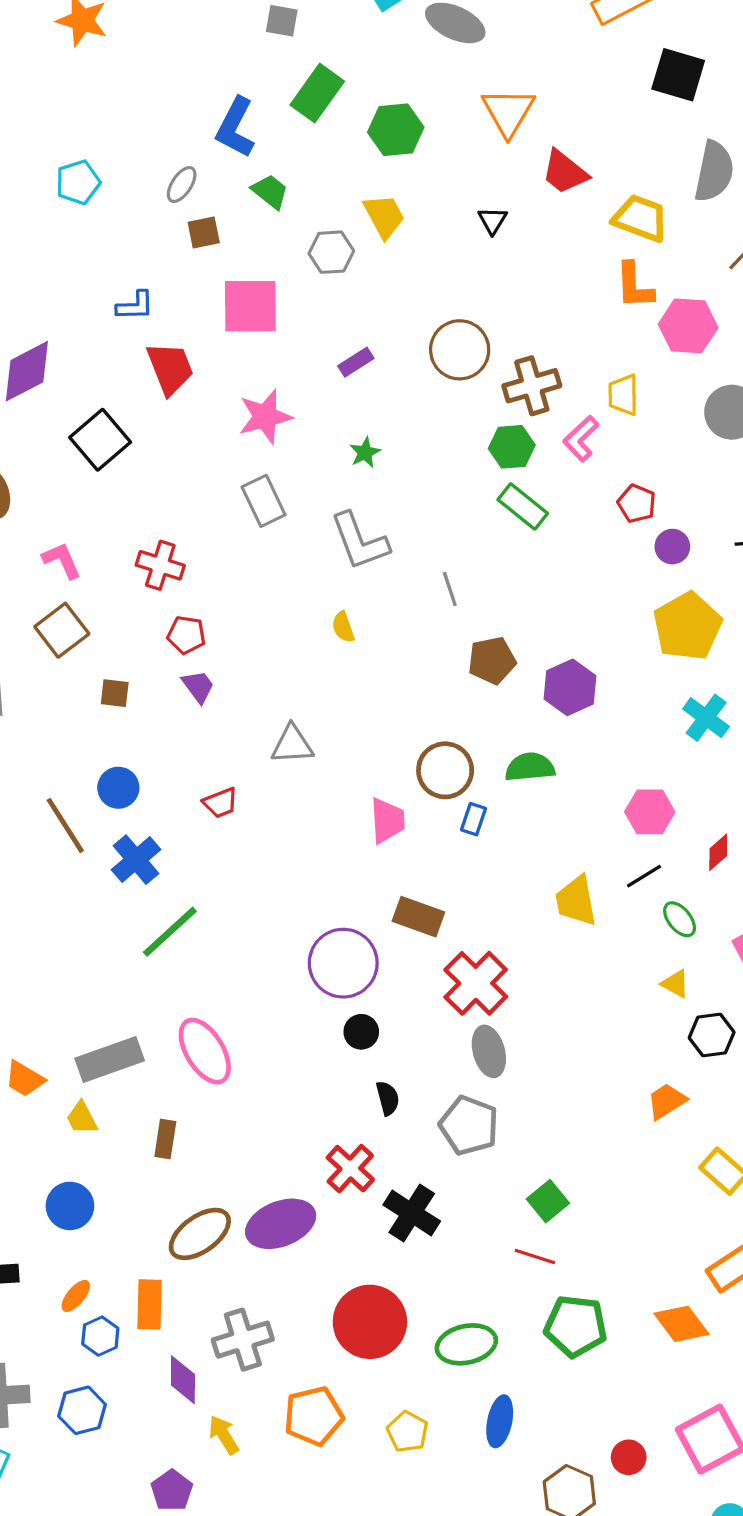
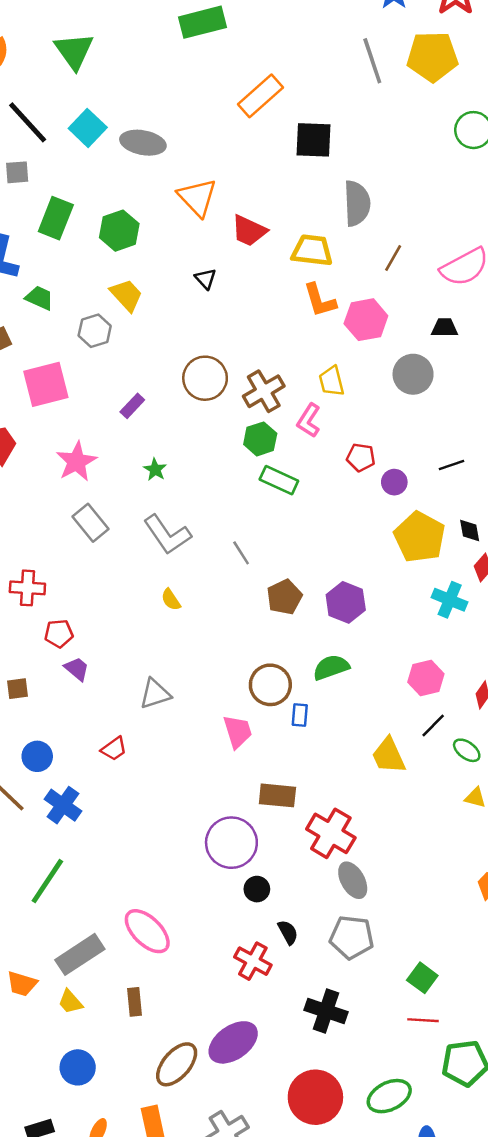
green line: (170, 932) -> (47, 881), moved
red cross: (350, 1169) -> (253, 961), moved

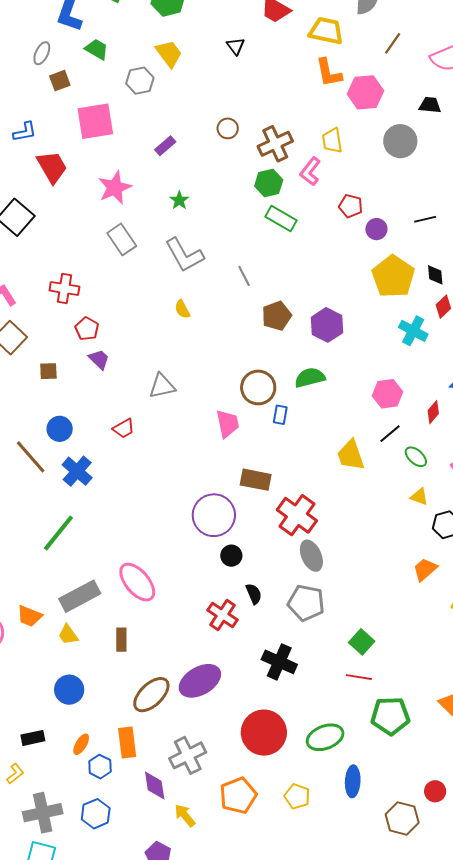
brown circle: (205, 378) -> (228, 128), size x0.6
red pentagon: (59, 634) -> (87, 329), turned 30

